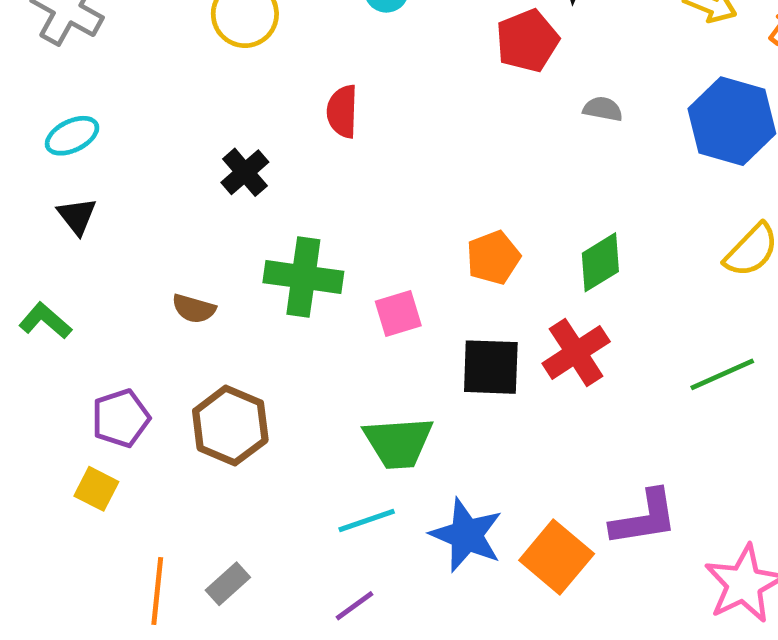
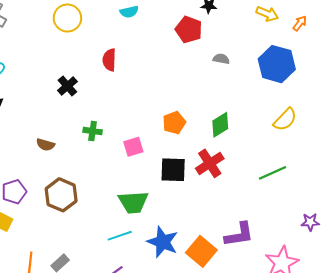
red pentagon: (527, 41) -> (189, 30), turned -30
green cross: (303, 277) -> (93, 131), size x0.6

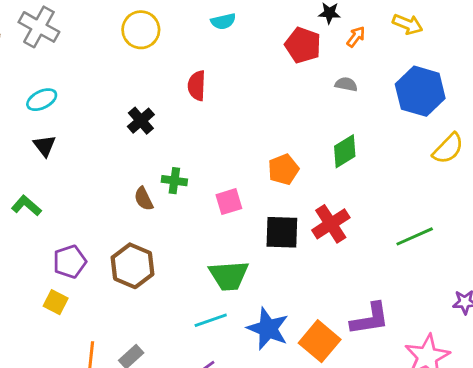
orange arrow: (300, 23) -> (356, 37), moved
yellow semicircle: (285, 120) -> (448, 148), moved
green diamond: (220, 125) -> (345, 151), moved
brown semicircle: (45, 145) -> (144, 199), moved, turned 48

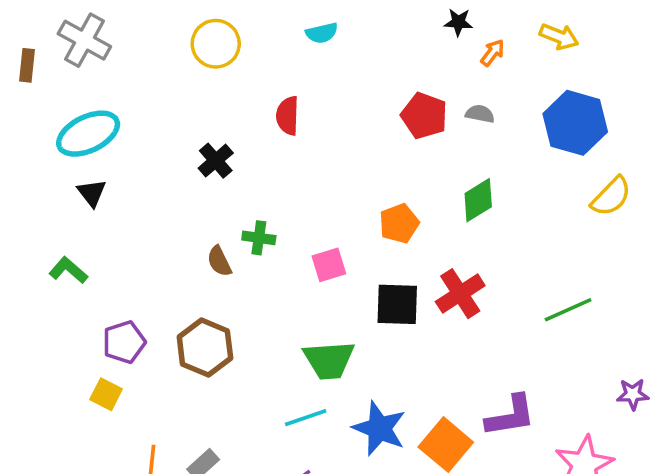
red pentagon: (303, 45) -> (424, 116), moved
cyan ellipse: (42, 100) -> (88, 134), size x1.6

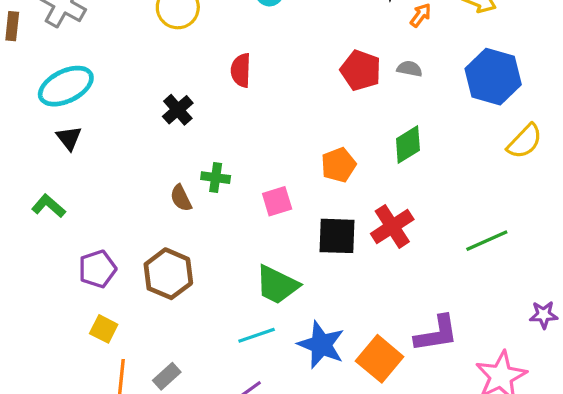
green trapezoid: (329, 360) -> (277, 285), turned 30
yellow square: (106, 394) -> (104, 329), moved

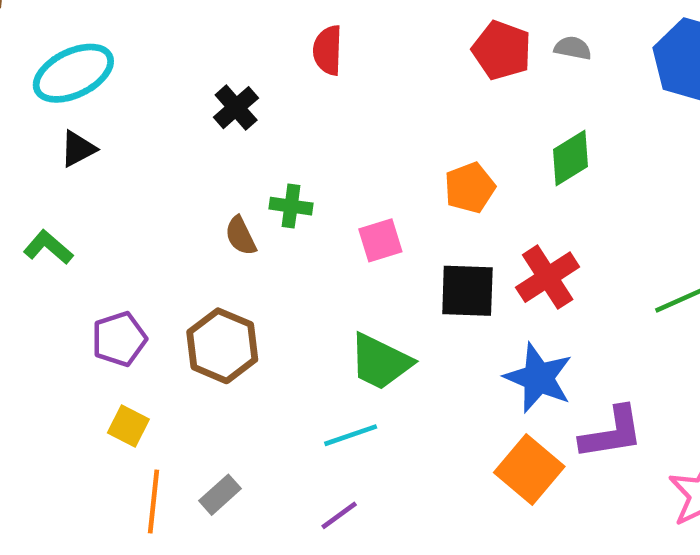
black triangle: (69, 138) -> (78, 149), turned 40
blue star: (321, 345) -> (538, 378), moved

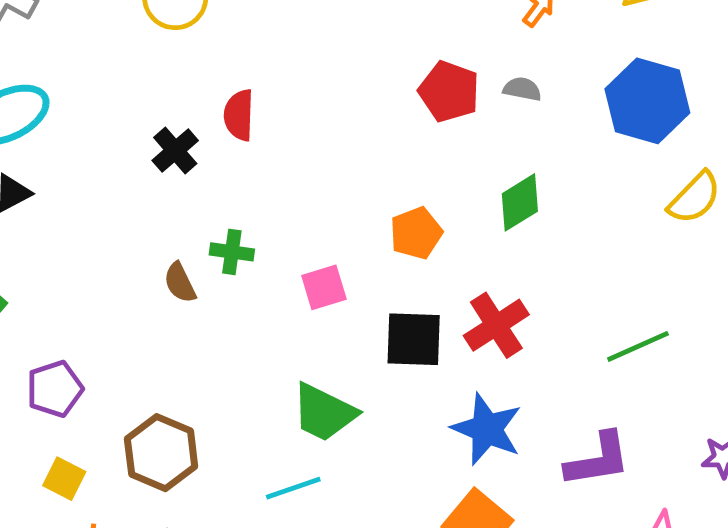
red semicircle: (328, 50) -> (239, 115), moved
brown hexagon: (222, 346) -> (161, 453), moved
purple L-shape: (612, 433) -> (598, 460), moved

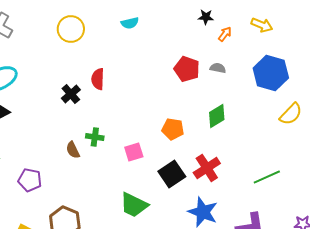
orange pentagon: (416, 233) -> (173, 129), turned 30
black square: (414, 339) -> (172, 174), turned -36
purple pentagon: (55, 389) -> (30, 180), moved, turned 30

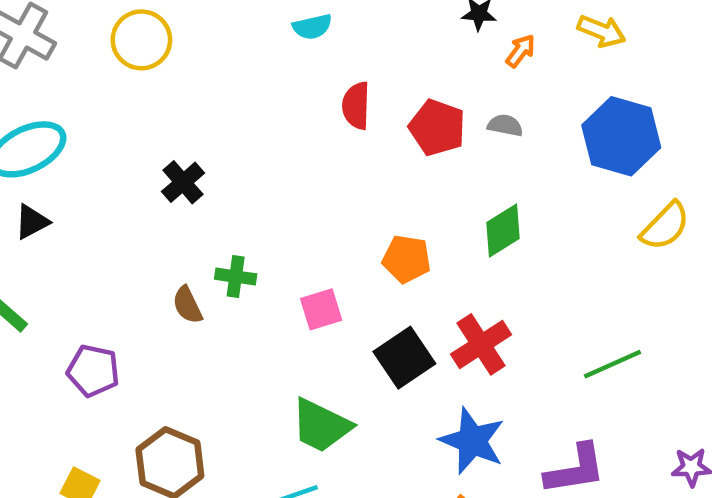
yellow circle: (71, 29) -> (141, 40), moved
red semicircle: (98, 79) -> (356, 106), moved

